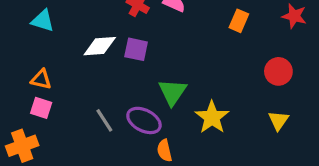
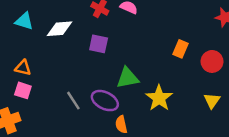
orange rectangle: (239, 21) -> (180, 49), moved
white diamond: (100, 46) -> (59, 29), moved
green triangle: (172, 92) -> (128, 78), turned 45

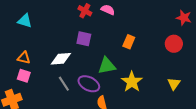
white diamond: (59, 29) -> (61, 59), moved
orange rectangle: (180, 49) -> (129, 42), moved
red circle: (212, 61) -> (174, 44), moved

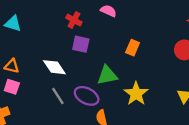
red cross: (85, 11) -> (74, 20), moved
white diamond: (61, 59) -> (54, 67), turned 60

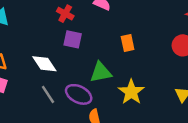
orange rectangle: (133, 48) -> (128, 43), turned -35

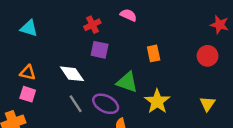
red cross: (65, 14) -> (92, 25), turned 35
green triangle: (101, 72) -> (127, 82), turned 30

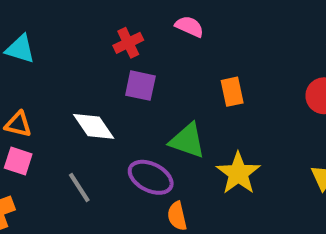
gray line: (76, 104) -> (79, 187), moved

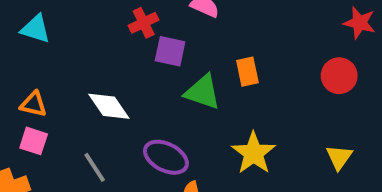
purple square: (140, 86) -> (170, 51), moved
green triangle: (187, 141) -> (203, 92), moved

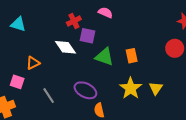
orange rectangle: (247, 72) -> (132, 56), moved
orange triangle: (34, 104) -> (33, 63), moved, turned -40
white diamond: (109, 106) -> (65, 47), moved
yellow triangle: (339, 157) -> (156, 88), moved

